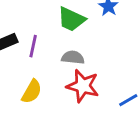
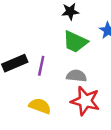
yellow semicircle: (32, 92) -> (40, 106), turned -100

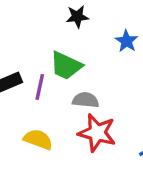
green trapezoid: (75, 42) -> (66, 66), moved

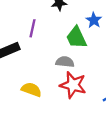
green trapezoid: (66, 66) -> (76, 38), moved, turned 40
purple line: (40, 87) -> (33, 28), moved

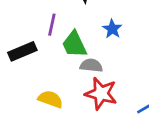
blue star: (94, 20) -> (112, 29), moved
green trapezoid: (76, 38) -> (74, 44), moved

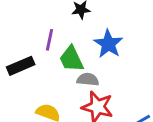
blue star: (112, 29) -> (108, 44), size x1.5

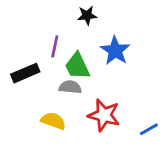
gray semicircle: (88, 80) -> (70, 87), moved

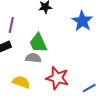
purple line: (55, 46) -> (11, 25), moved
blue star: (115, 51) -> (82, 21), moved

